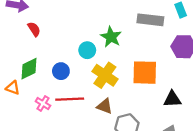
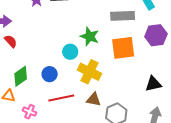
red semicircle: (34, 29) -> (11, 41), moved
orange square: (145, 73) -> (123, 48), moved
pink cross: (43, 103) -> (30, 112), moved

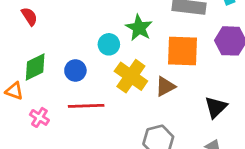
black triangle: (153, 84) -> (216, 107), turned -42
brown triangle: (94, 99) -> (165, 86), moved, turned -49

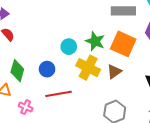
green star: (139, 28) -> (95, 41), moved
orange square: (182, 51) -> (123, 44), turned 30
green diamond: (35, 67) -> (17, 71), turned -40

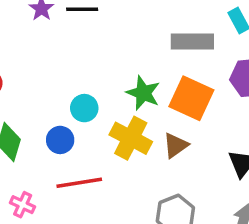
cyan circle: (69, 47) -> (84, 108), moved

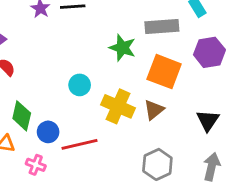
green star: (143, 93) -> (122, 48), moved
blue circle: (60, 140) -> (48, 132), moved

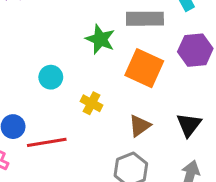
yellow cross: (118, 106) -> (91, 103), size x0.6
brown triangle: (154, 110) -> (140, 126), moved

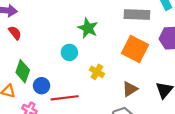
green star: (100, 39) -> (88, 28), moved

